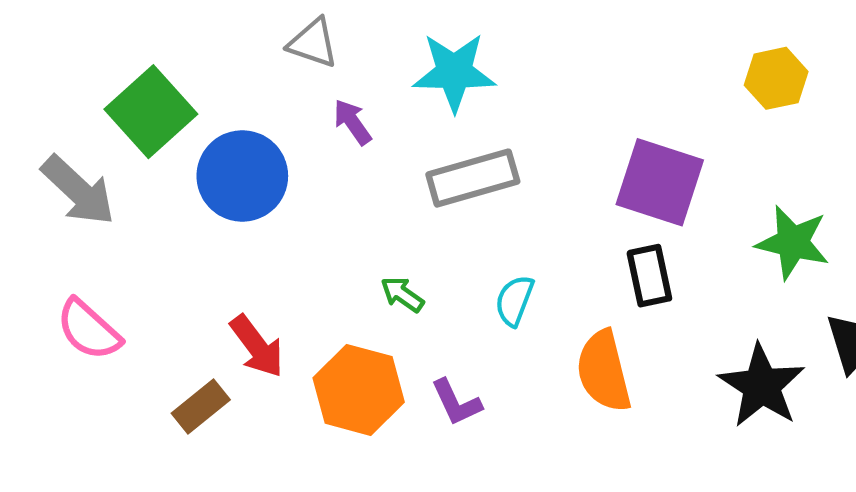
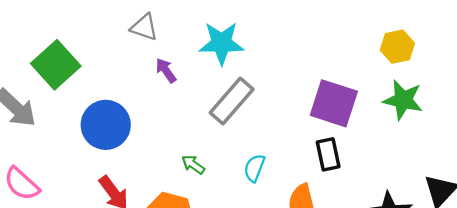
blue circle: (242, 176) -> (106, 125), moved
gray rectangle: (473, 178) -> (232, 101), turned -33
green star: (793, 242) -> (403, 100), moved

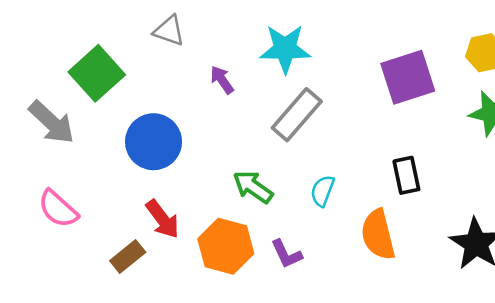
gray triangle: (144, 27) -> (169, 31), moved
purple square: (334, 103) -> (408, 77), moved, turned -36
green arrow: (193, 165) -> (253, 187), size x1.5

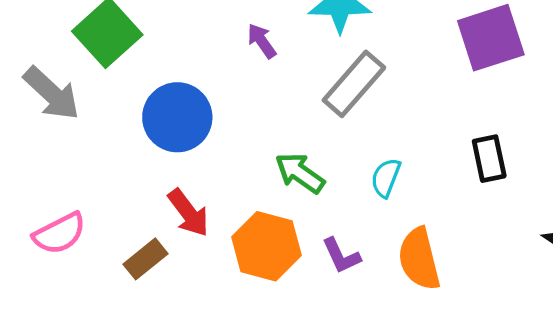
pink semicircle: (58, 209) -> (60, 233), moved, turned -69
orange semicircle: (378, 235) -> (419, 259), moved

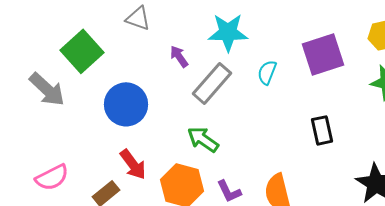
gray rectangle: (354, 84) -> (212, 83), moved
cyan semicircle: (386, 178) -> (267, 72), moved

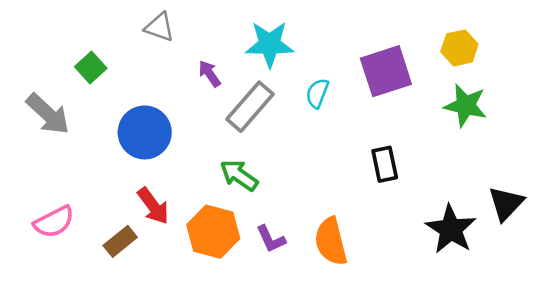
green square: (82, 51) -> (91, 68), size x0.6

